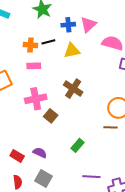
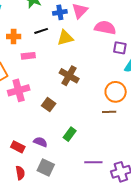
orange cross: (30, 45) -> (14, 37), moved
pink cross: (36, 99) -> (19, 90), moved
green rectangle: (78, 145) -> (70, 134), moved

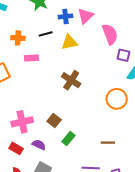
pink semicircle: (105, 28) -> (110, 34), turned 55
pink cross: (19, 90) -> (22, 122), moved
brown square: (49, 105) -> (54, 121), moved
brown line: (109, 112) -> (108, 143), moved

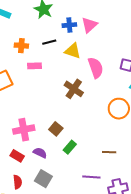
pink semicircle: (110, 34) -> (96, 68), moved
yellow triangle: (69, 42) -> (73, 51), turned 30

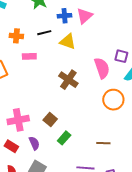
pink semicircle: (96, 68) -> (102, 68), moved
purple semicircle: (40, 153) -> (34, 143), turned 40

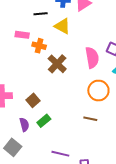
orange cross: (16, 36) -> (39, 46), moved
purple semicircle: (34, 143) -> (24, 125), moved
brown line: (103, 143) -> (90, 119), moved

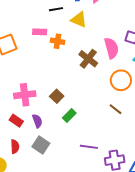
brown cross: (57, 64) -> (88, 59), moved
brown line: (90, 119) -> (115, 109), turned 32
purple semicircle: (24, 125) -> (37, 121), moved

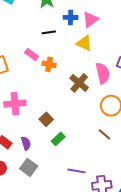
yellow triangle: (79, 20) -> (84, 43), moved
pink rectangle: (40, 32) -> (32, 54), turned 32
pink cross: (25, 95) -> (15, 104), moved

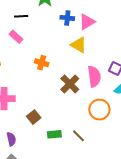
black line: (49, 32) -> (21, 16), moved
pink rectangle: (32, 54) -> (16, 37), moved
brown line: (104, 134) -> (78, 136), moved
green rectangle: (58, 139) -> (54, 134), moved, turned 32

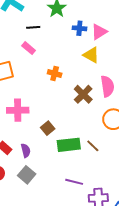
green rectangle: (54, 134) -> (69, 145), size x1.6

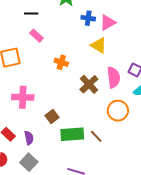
black line: (33, 27) -> (31, 13), moved

